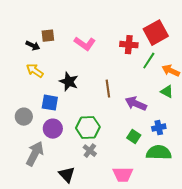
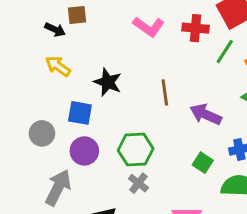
pink L-shape: (85, 44) -> (149, 27), moved

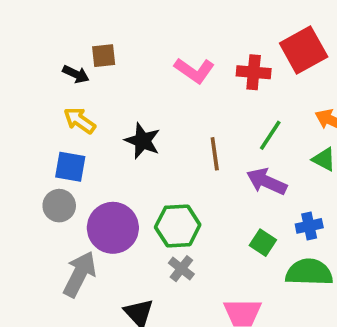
green line: (225, 52) -> (270, 135), moved
blue square: (80, 113) -> (70, 167), moved
purple circle: (84, 151) -> (113, 228), size x1.4

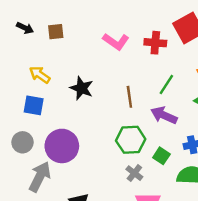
black arrow: (76, 74) -> (25, 28), moved
gray circle: (59, 206) -> (23, 142), moved
green hexagon: (178, 226) -> (131, 140), moved
gray cross: (181, 269) -> (134, 173), moved

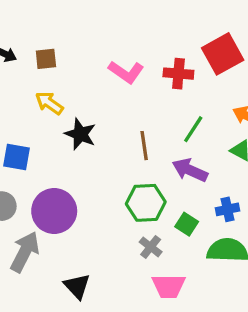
yellow arrow: (40, 75) -> (49, 103), moved

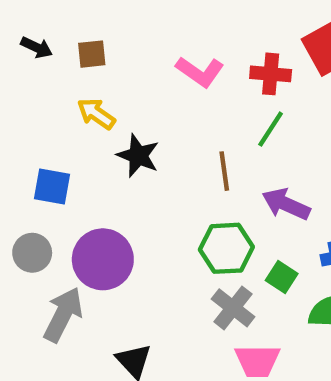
green line: (193, 129) -> (271, 129), moved
gray cross: (151, 247) -> (233, 308), size x1.4

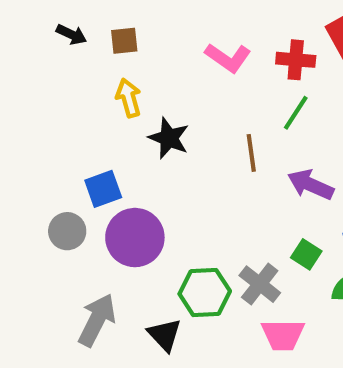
yellow arrow: (96, 114) -> (129, 98), turned 39
blue square: (52, 187) -> (103, 189), moved, turned -30
green hexagon: (226, 248) -> (205, 293), moved
gray arrow: (63, 315) -> (97, 320), moved

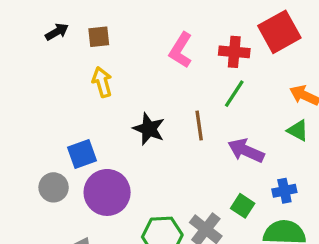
black arrow: (71, 34) -> (57, 32), turned -55
pink L-shape: (228, 58) -> (181, 50), turned 87
black star: (169, 138) -> (149, 129), moved

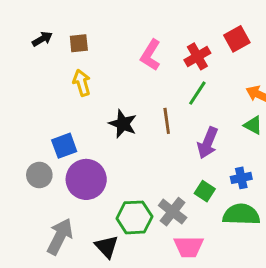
red square: (279, 32) -> (237, 39), size x0.7
red cross: (234, 52) -> (197, 56), turned -35
purple arrow: (246, 151) -> (208, 143), turned -92

